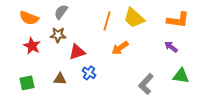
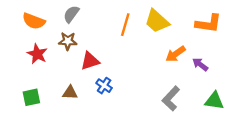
purple arrow: (171, 47) -> (200, 64), moved
orange arrow: (120, 48) -> (176, 54), moved
green triangle: (181, 76) -> (214, 101), moved

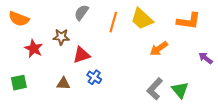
gray semicircle: (71, 14) -> (81, 12), moved
orange semicircle: (34, 21) -> (19, 19), moved
purple arrow: (200, 64) -> (206, 58), moved
green square: (31, 97) -> (19, 83), moved
green triangle: (214, 101) -> (180, 90), moved, turned 42

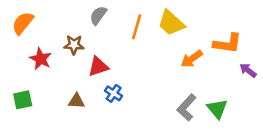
orange semicircle: (19, 19) -> (23, 23), turned 108
orange L-shape: (189, 21) -> (228, 43), moved

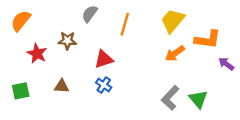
yellow trapezoid: (171, 23) -> (173, 21), moved, turned 88
red triangle: (98, 67) -> (104, 59), moved
brown triangle: (76, 101) -> (62, 86), moved

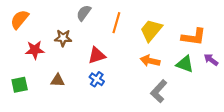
yellow trapezoid: (173, 21) -> (151, 30), moved
red star: (37, 53) -> (35, 50), turned -30
orange arrow: (175, 53) -> (150, 61), moved, turned 48
green triangle: (198, 99) -> (185, 64), moved, turned -30

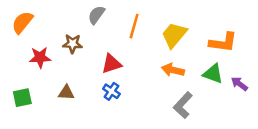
purple arrow: (211, 60) -> (239, 84), moved

